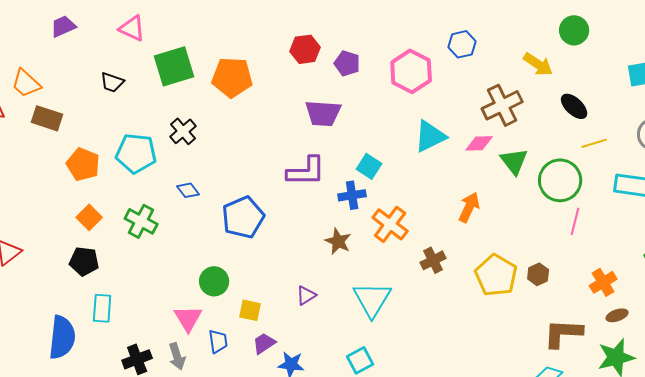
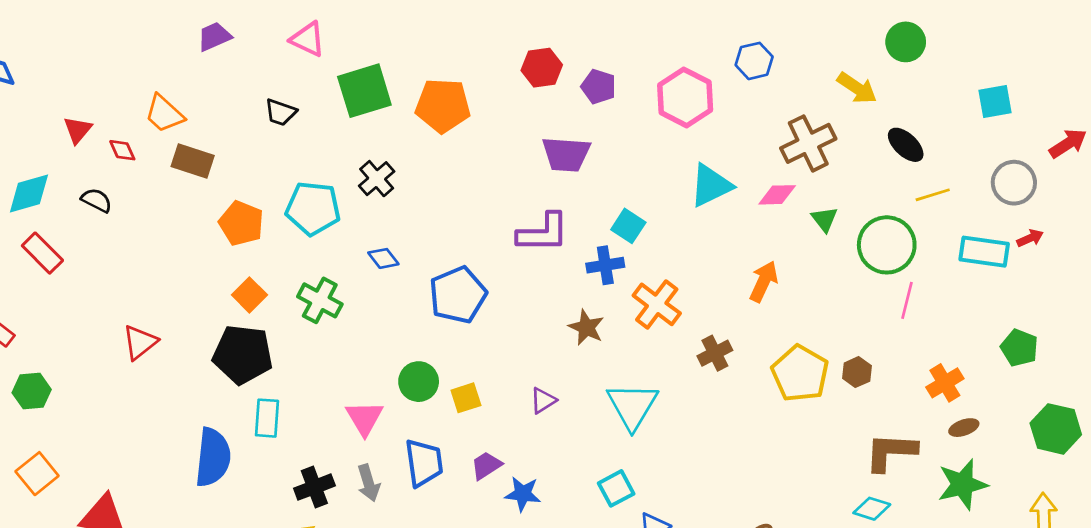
green triangle: (514, 161) -> (824, 219), size x0.7
black pentagon: (84, 261) -> (243, 354), size x1.5
yellow square: (250, 310) -> (466, 398), moved, turned -30
pink triangle: (188, 318) -> (364, 418), moved
blue trapezoid: (218, 341) -> (424, 463), size x1.5

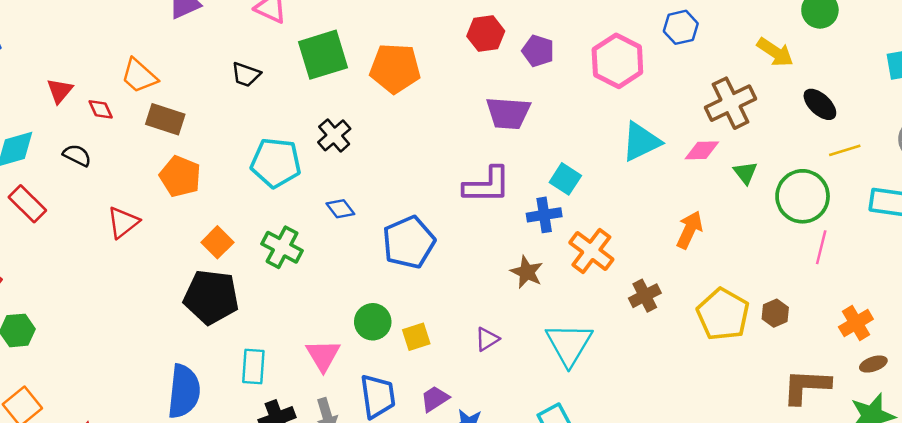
orange pentagon: (241, 223) -> (180, 176), moved
red triangle: (140, 342) -> (123, 222), moved
cyan rectangle: (267, 418) -> (253, 367), moved

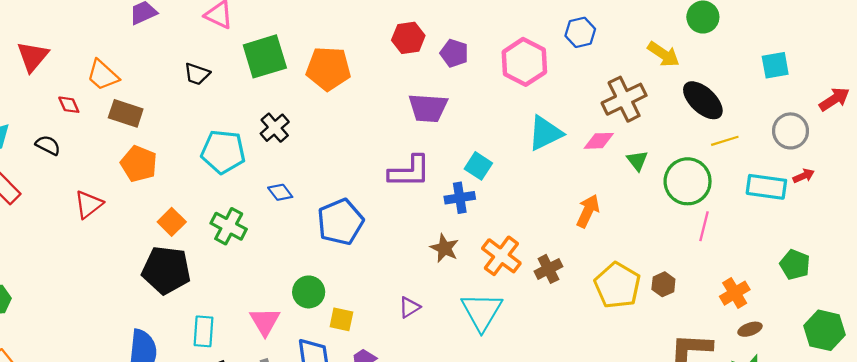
red triangle: (60, 91) -> (33, 56), moved, size x1.4
black ellipse: (820, 104) -> (703, 100), size x1.4
orange cross: (591, 251) -> (501, 256), moved
yellow square: (416, 337) -> (341, 319), moved, turned 30

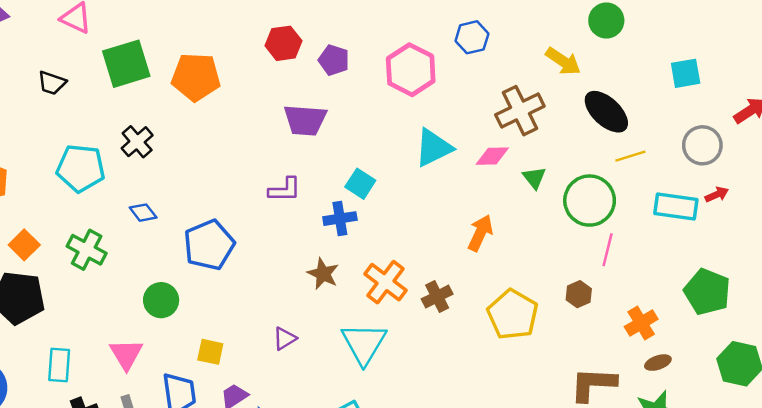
purple L-shape: (409, 171) -> (285, 190), size x0.7
green pentagon: (795, 265) -> (707, 292), size x1.4
brown hexagon: (663, 284) -> (579, 294), moved
green circle: (309, 292) -> (161, 300), moved

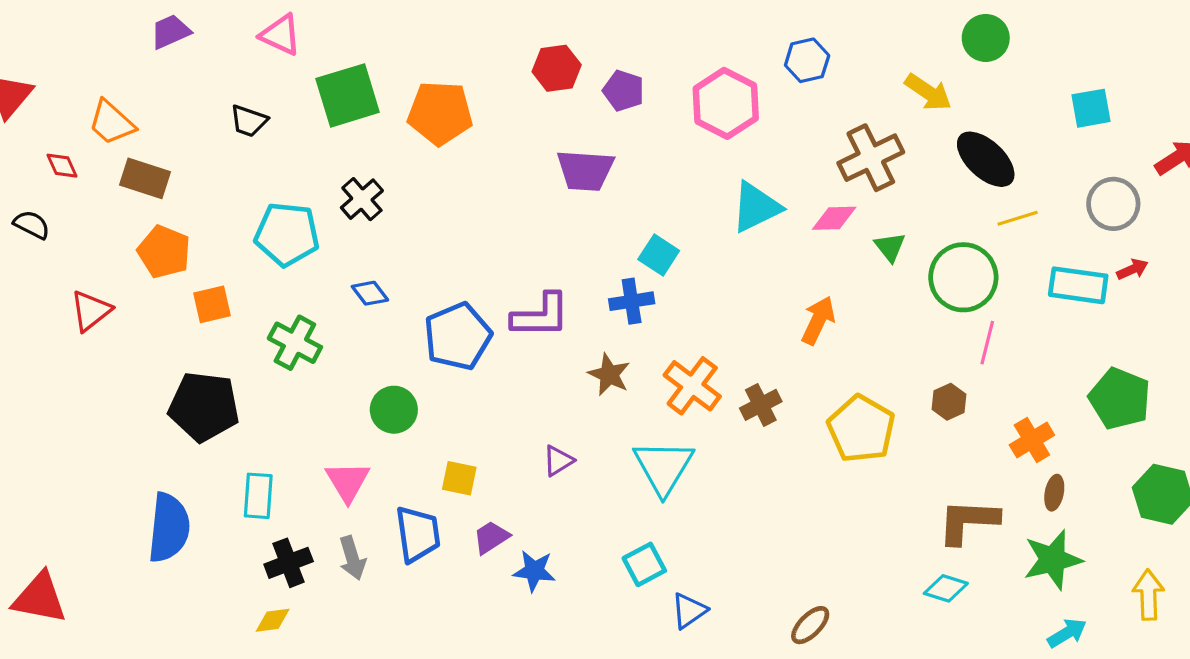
purple L-shape: (285, 190) -> (541, 316), moved, size x1.4
orange square: (24, 245) -> (212, 304), moved, turned 32
brown ellipse: (658, 363) -> (1054, 493), turned -60

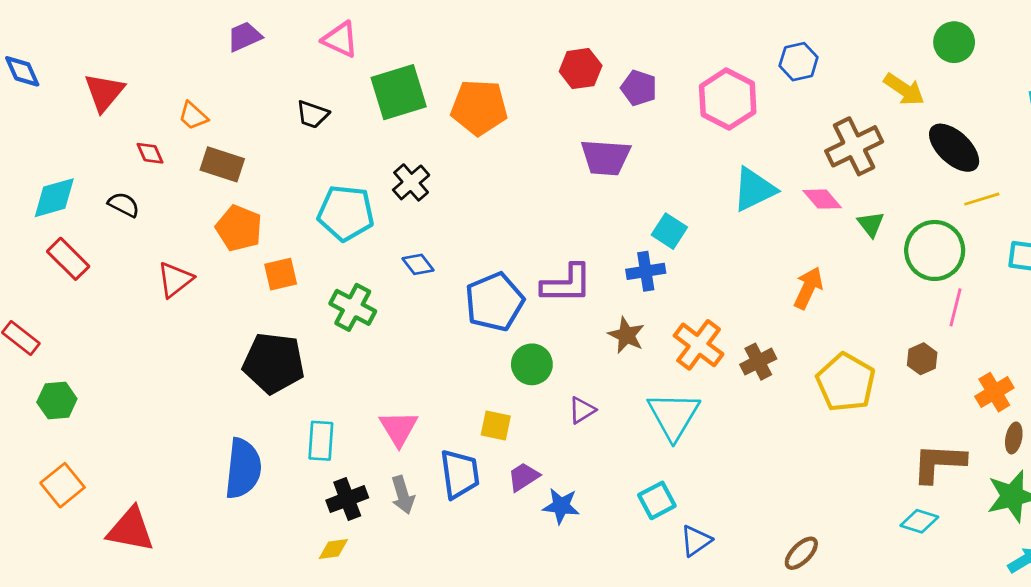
orange trapezoid: (111, 123) -> (193, 116), size x0.7
pink diamond: (834, 218) -> (822, 199), turned 51
green circle: (394, 410) -> (532, 364), moved

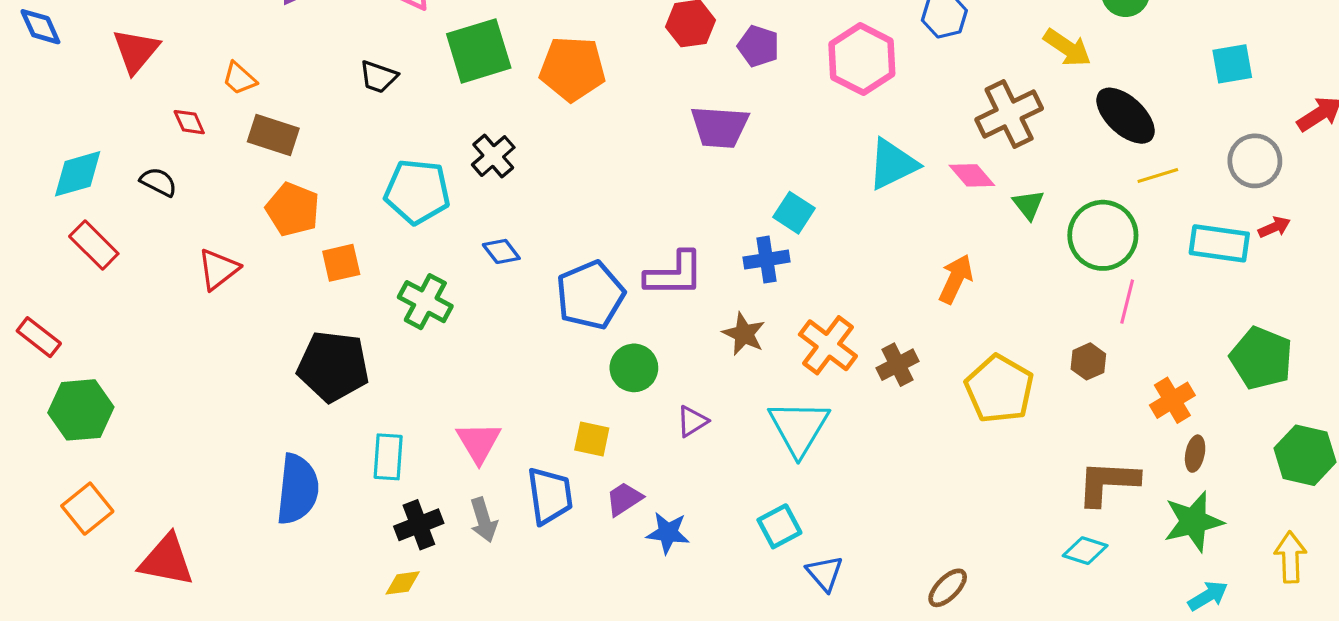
green hexagon: (57, 400) -> (81, 410), size x1.4
blue triangle: (696, 541) -> (825, 573), turned -36

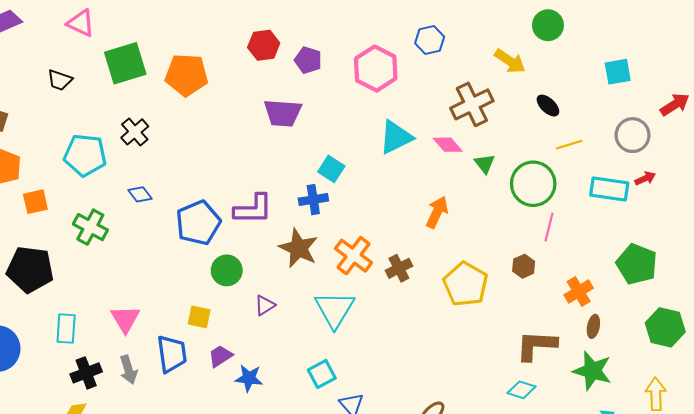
black ellipse: (1126, 116) -> (548, 106), size x0.6
brown star: (744, 334) -> (299, 248), size x1.4
green star: (1193, 522) -> (592, 371), turned 30

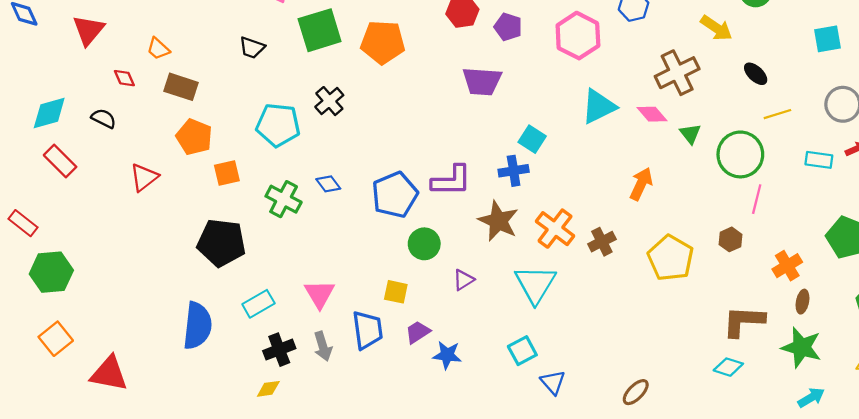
cyan rectangle: (609, 189) -> (819, 160), size x0.7
blue diamond: (140, 194) -> (328, 184), moved
cyan rectangle: (66, 329) -> (258, 304), turned 56

